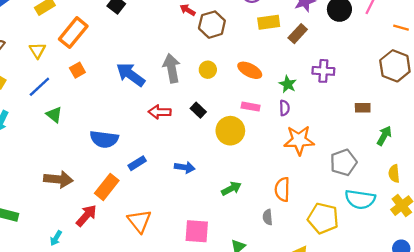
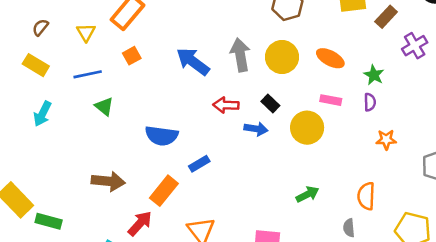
yellow circle: (208, 70) -> (282, 57), size x1.6
purple cross: (323, 71) -> (415, 46), moved, turned -35
blue line: (39, 87) -> (88, 74), turned 30
orange star: (299, 140) -> (386, 140), size x0.6
blue arrow: (185, 167) -> (256, 129), moved

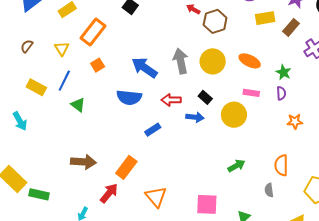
yellow rectangle: (36, 65) -> (36, 87), moved
blue line: (88, 74) -> (64, 81), turned -50
cyan arrow: (42, 114) -> (20, 121), moved, turned -54
blue semicircle: (162, 136) -> (129, 97), moved
blue rectangle: (199, 164) -> (153, 130), moved

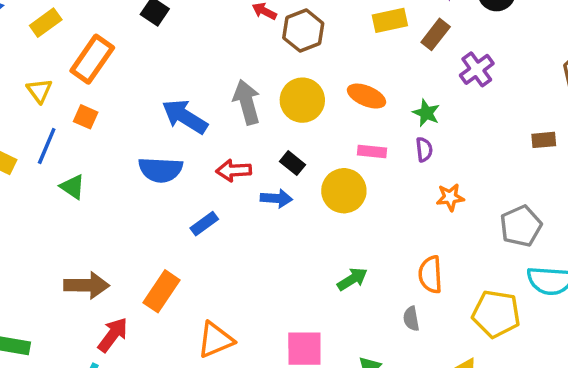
orange square: (98, 65) -> (86, 117), moved, turned -32
red arrow: (109, 193) -> (113, 335), moved
orange triangle: (156, 197) -> (215, 340), turned 50

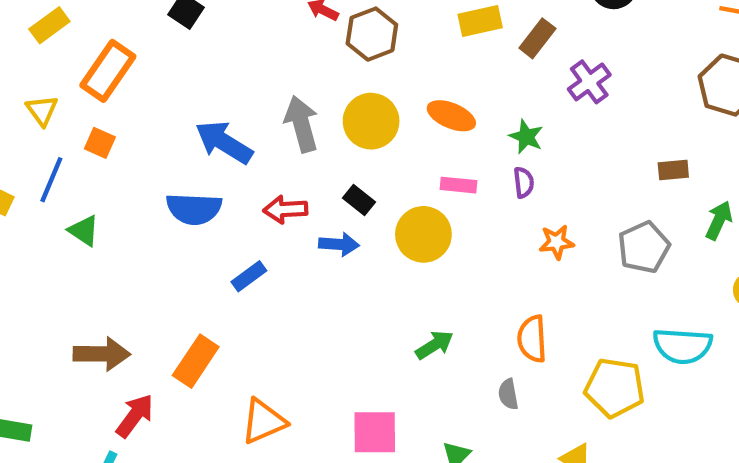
gray pentagon: (521, 226) -> (644, 247), moved

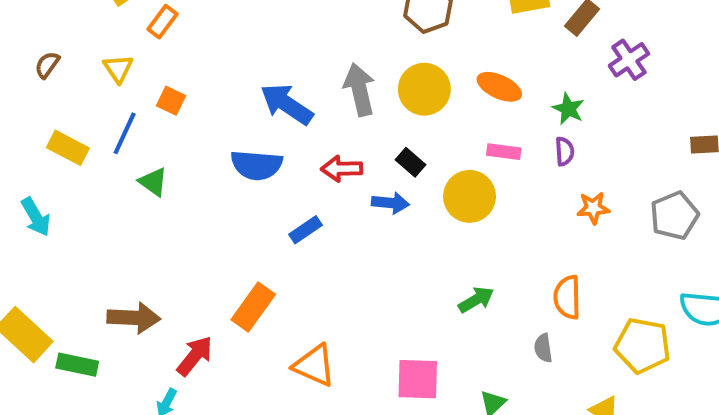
orange rectangle: (108, 71) -> (163, 22), moved, size x0.6
brown arrow: (102, 354) -> (134, 318), moved
orange triangle: (263, 421) -> (314, 365), turned 45

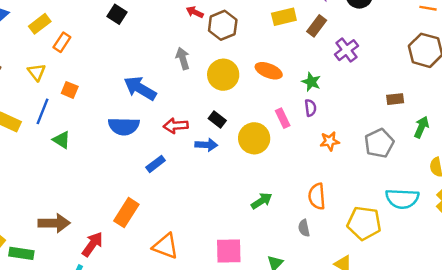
gray arrow: (359, 90) -> (183, 59), moved, size x0.7
pink rectangle: (504, 152) -> (283, 118), moved, turned 60

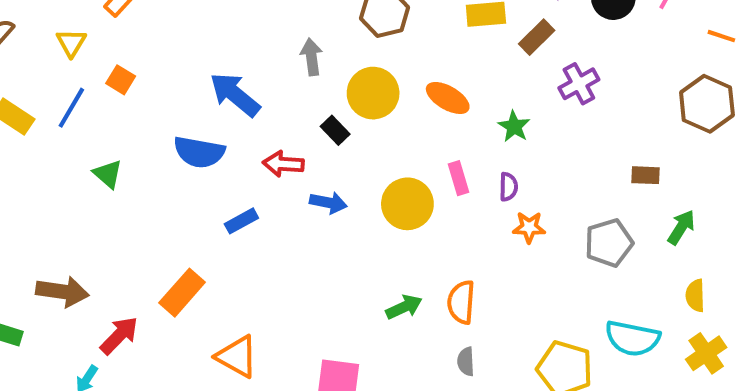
purple semicircle: (310, 108) -> (508, 187), moved
black rectangle: (217, 120) -> (335, 130), moved
green triangle: (62, 140) -> (108, 174), moved
orange semicircle: (317, 196) -> (461, 302), moved

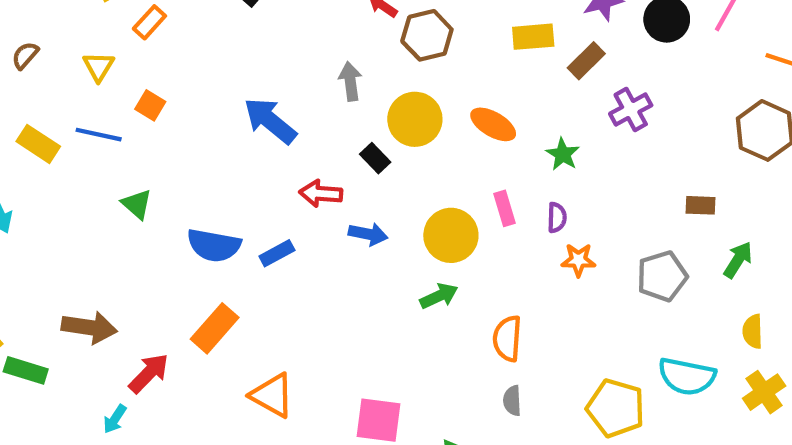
blue line: (71, 108) -> (99, 135), turned 72
blue semicircle: (199, 152) -> (214, 245), moved
green arrow: (404, 307) -> (439, 296), moved

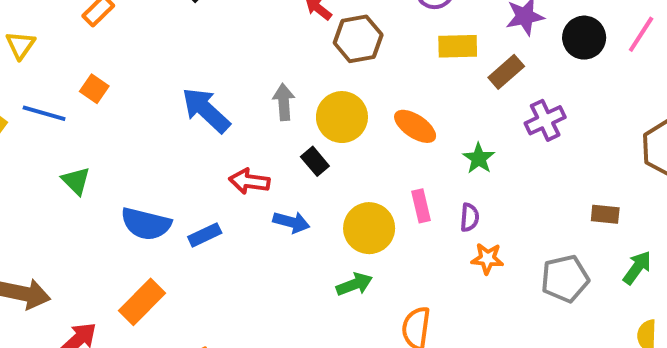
yellow triangle: (99, 67) -> (20, 45), moved
gray arrow: (350, 81) -> (284, 102), moved
black rectangle: (375, 158) -> (315, 161), moved

